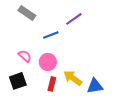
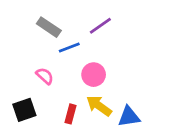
gray rectangle: (27, 13) -> (49, 27), moved
pink semicircle: (25, 56) -> (45, 76), moved
pink circle: (48, 62) -> (94, 75), moved

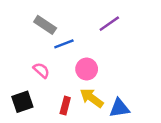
purple line: (100, 26) -> (109, 24), moved

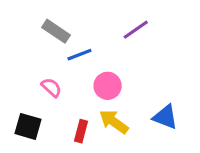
black square: (22, 102) -> (28, 126), turned 35
blue triangle: (119, 108) -> (165, 117), moved, turned 30

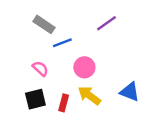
black square: (28, 126) -> (35, 99), moved, turned -30

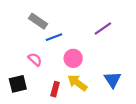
purple line: (106, 23) -> (103, 29), moved
blue triangle: (130, 92) -> (113, 80), turned 36
black square: (35, 99) -> (18, 84), moved

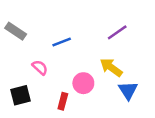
gray rectangle: (38, 21) -> (16, 31), moved
pink circle: (73, 58) -> (83, 83), moved
yellow arrow: (77, 83) -> (111, 67), moved

